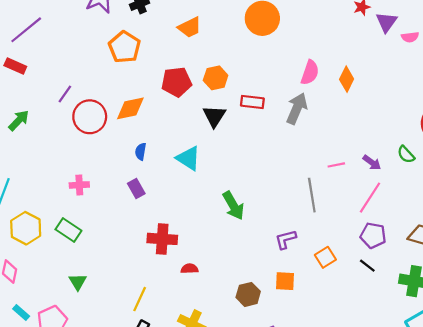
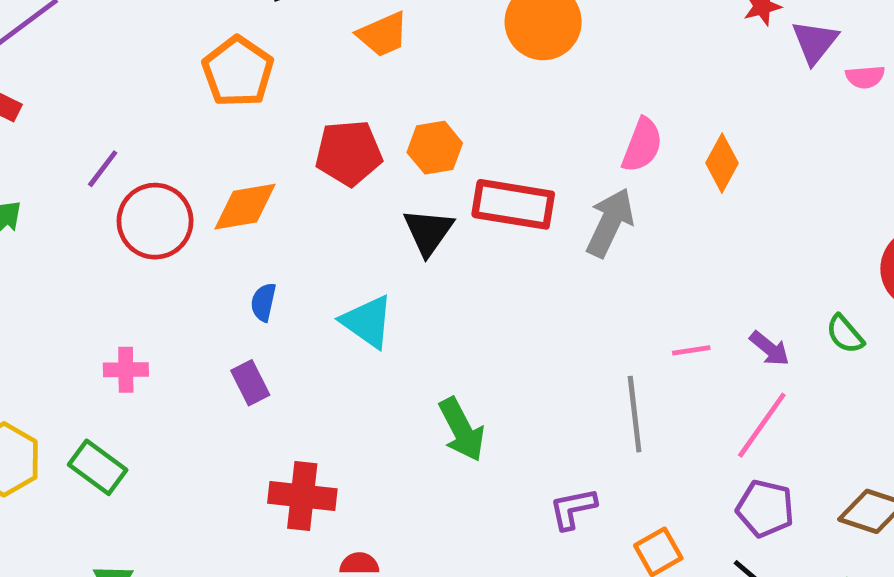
red rectangle: (252, 102) -> (513, 204), size x1.5

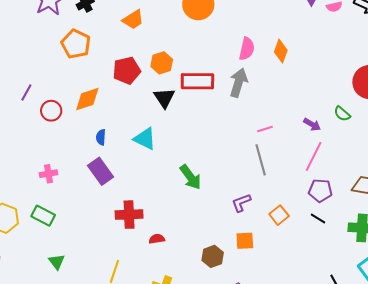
red circle: (155, 221) -> (51, 111), size x0.7
pink line: (691, 350) -> (265, 129), moved
purple rectangle: (250, 383) -> (101, 171), size x1.5

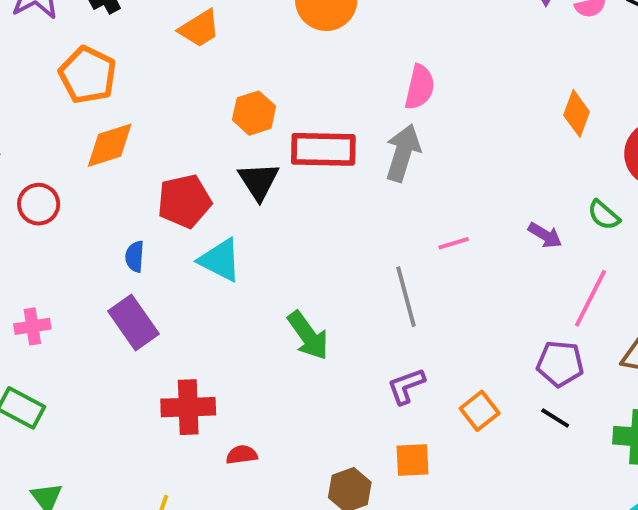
orange diamond: (281, 51) -> (577, 113), moved
red pentagon: (127, 70) -> (184, 201), moved
orange diamond: (87, 99) -> (110, 145), moved
pink line: (314, 156) -> (590, 298), moved
gray line: (261, 160) -> (406, 297), moved

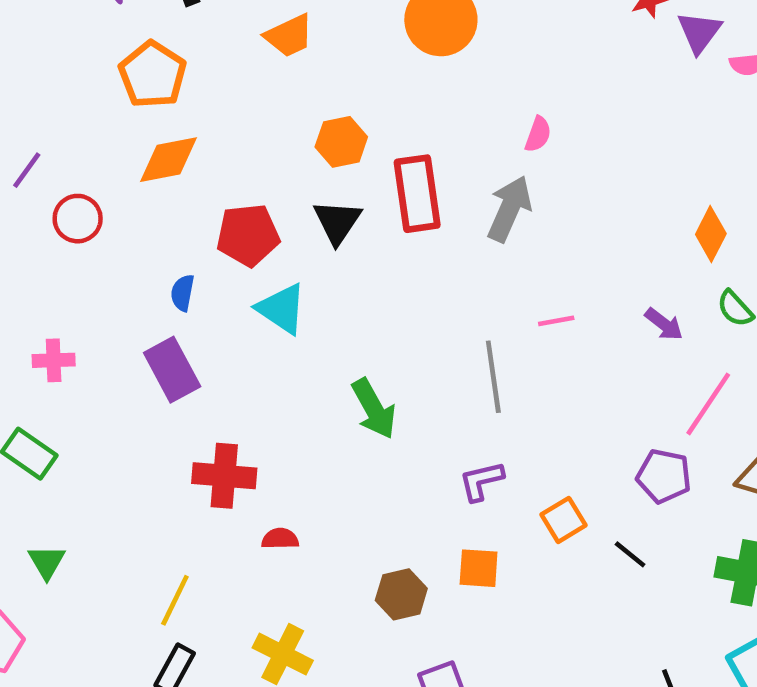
pink semicircle: (420, 87) -> (538, 134), size x0.7
orange diamond: (577, 113) -> (711, 234), moved
red rectangle: (323, 149) -> (417, 194), turned 74
black line: (555, 418) -> (630, 554), moved

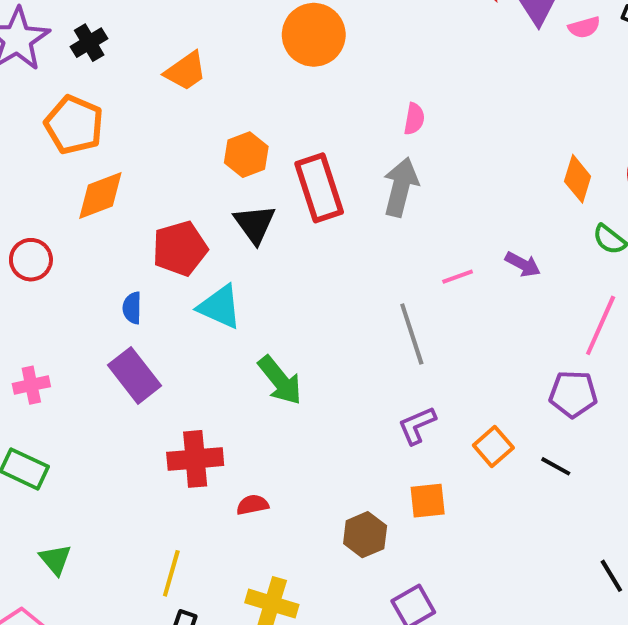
purple arrow: (664, 324) -> (523, 264), moved
green arrow: (374, 409) -> (280, 380), moved

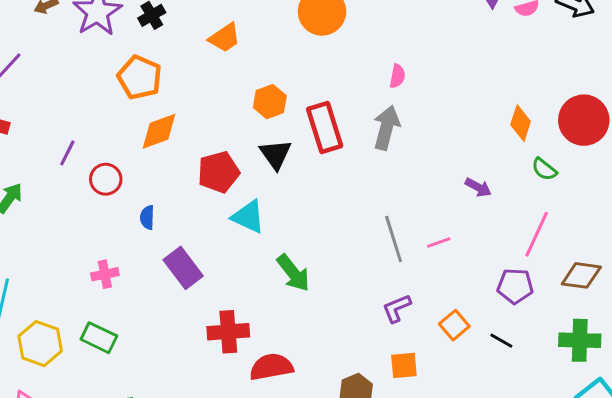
pink line: (458, 277) -> (439, 243), moved
blue semicircle: (132, 308) -> (147, 217), moved
red semicircle: (253, 505) -> (271, 367), size x1.8

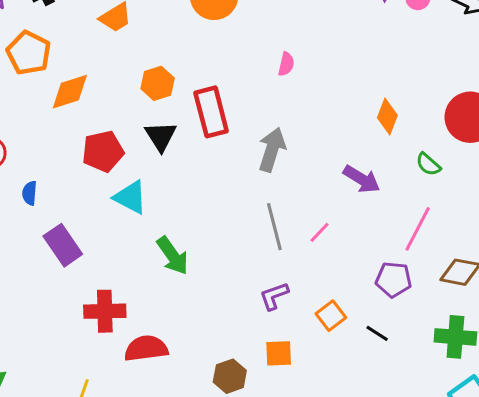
orange diamond: (521, 123) -> (387, 117), moved
gray arrow: (386, 128) -> (272, 150), moved
orange diamond: (159, 131) -> (70, 92), moved
purple arrow: (478, 187) -> (362, 179), size x1.4
pink line: (439, 243) -> (319, 232), turned -30

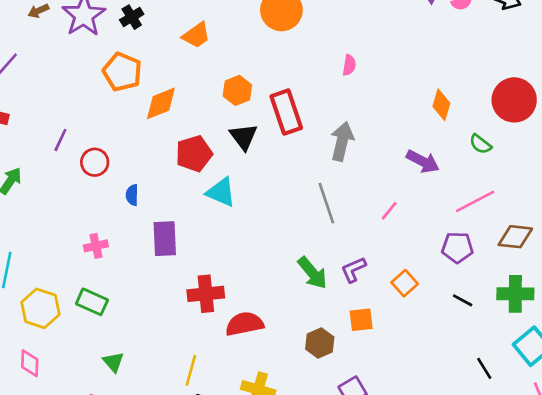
gray line: (274, 227) -> (326, 203), moved
pink line: (418, 229) -> (475, 201), turned 39
purple rectangle: (63, 245) -> (165, 239), turned 36
green arrow: (173, 256) -> (312, 273), moved
black line: (377, 333) -> (463, 300), moved

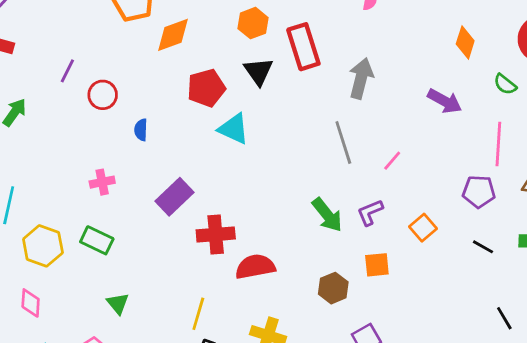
pink line: (475, 201) -> (498, 144), turned -60
pink line: (389, 211) -> (392, 161), moved
purple rectangle: (165, 239) -> (175, 197), moved, turned 48

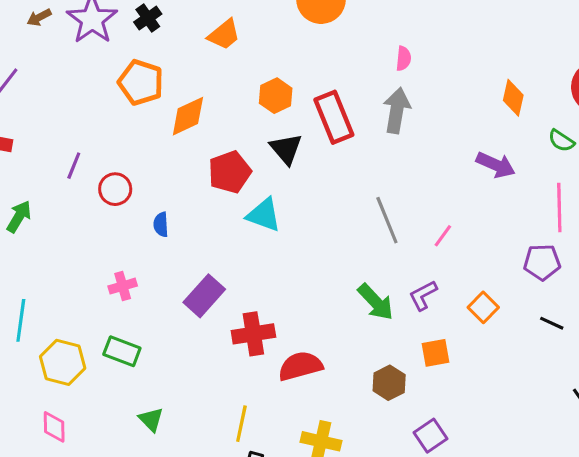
gray arrow: (361, 78) -> (397, 110), moved

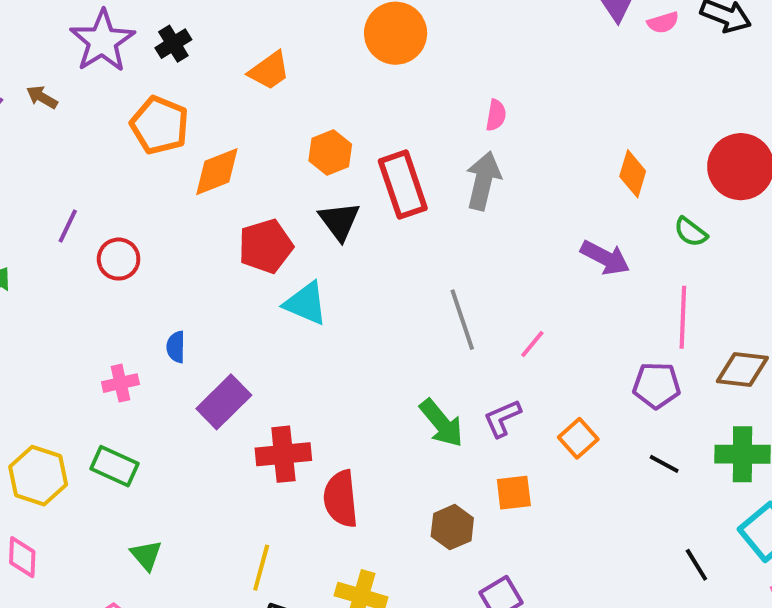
brown arrow: (39, 17) -> (42, 97), moved, turned 55
blue semicircle: (161, 224) -> (176, 347), moved
red semicircle: (300, 366) -> (341, 499), turned -84

